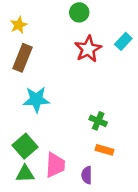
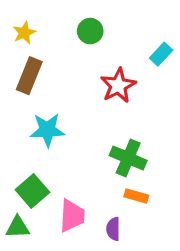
green circle: (79, 12) -> (90, 31), moved
red star: (88, 49) -> (118, 85), moved
green cross: (98, 121) -> (128, 158), size x1.5
green triangle: (25, 174) -> (18, 227), moved

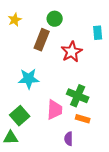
cyan rectangle: (161, 54) -> (98, 33), turned -48
brown rectangle: (29, 76) -> (42, 40), moved
pink trapezoid: (72, 216) -> (55, 110), moved

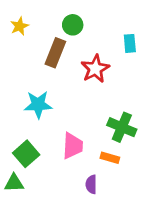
green cross: (78, 96) -> (122, 127), moved

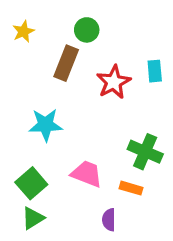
cyan rectangle: (130, 43) -> (155, 71), moved
pink trapezoid: (73, 146) -> (87, 174), turned -72
green triangle: (14, 183) -> (33, 218), moved, turned -30

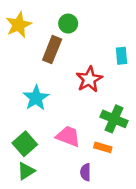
yellow star: (23, 31) -> (19, 25), size x1.5
red star: (114, 82) -> (89, 79), moved
cyan star: (46, 125) -> (36, 98), turned -30

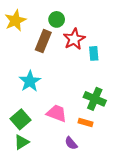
cyan rectangle: (121, 56) -> (94, 53), moved
red star: (89, 79) -> (74, 39), moved
purple semicircle: (85, 172) -> (71, 143), turned -40

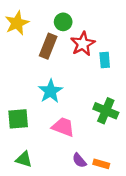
cyan star: (30, 81) -> (50, 91), moved
green square: (21, 119) -> (18, 119), moved, turned 36
orange rectangle: (85, 123) -> (101, 164), moved
green triangle: (22, 142) -> (24, 159), turned 49

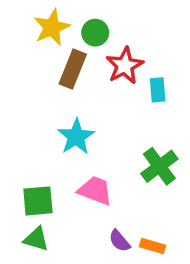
yellow star: (17, 23) -> (52, 27), moved
green cross: (106, 111) -> (159, 166), turned 30
green square: (18, 119) -> (38, 201), moved

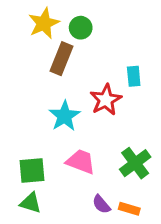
red star: (125, 66) -> (106, 100), moved
green cross: (159, 166) -> (135, 163), moved

